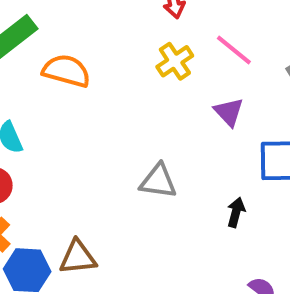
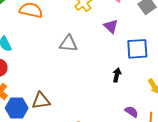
gray triangle: (158, 181) -> (68, 44), moved

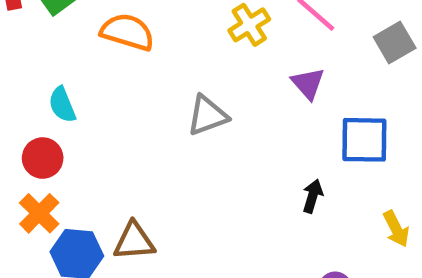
gray triangle: (68, 44) -> (207, 115), turned -30

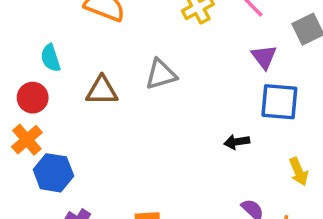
purple triangle: (308, 83) -> (264, 57), moved
black arrow: (313, 196) -> (237, 142), turned -120
brown triangle: (134, 241) -> (102, 91), moved

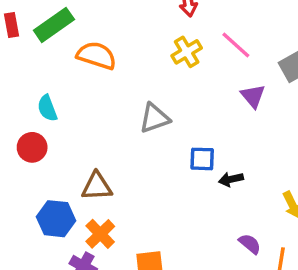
brown triangle: (102, 91) -> (97, 186), moved
blue square: (279, 102) -> (202, 159), moved, size x0.7
orange cross: (27, 140) -> (100, 234), moved

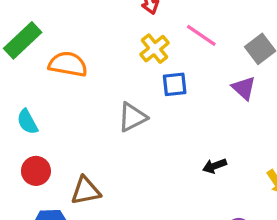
purple triangle: (253, 96) -> (244, 88), moved
red circle: (32, 147) -> (36, 171), moved
blue square: (202, 159) -> (175, 84), moved

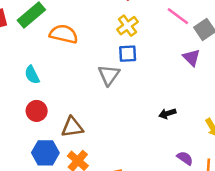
pink line: (201, 35) -> (178, 16), moved
blue square: (175, 84) -> (128, 54), moved
gray triangle: (132, 117) -> (109, 75), turned -30

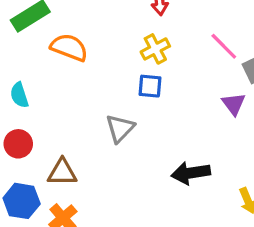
gray triangle: (109, 75) -> (120, 128), moved
black arrow: (167, 113) -> (191, 173), size x1.6

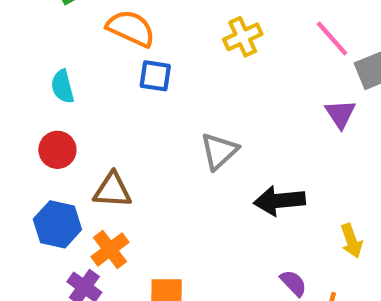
blue square: (150, 86) -> (155, 76), moved
gray triangle: (120, 128) -> (219, 151), moved

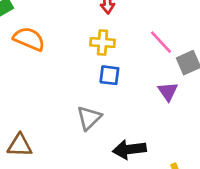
yellow cross: (243, 37) -> (102, 43), turned 30
blue square: (155, 76) -> (109, 75), moved

